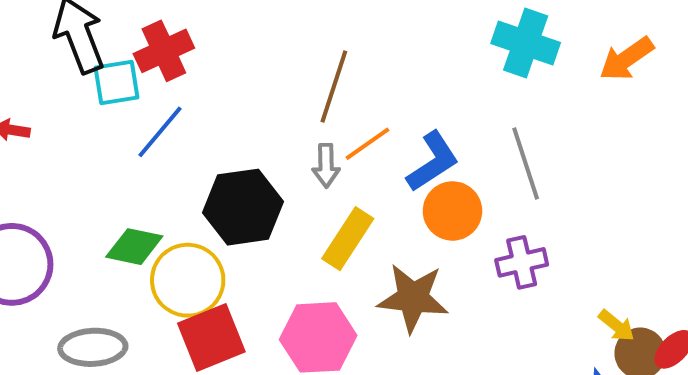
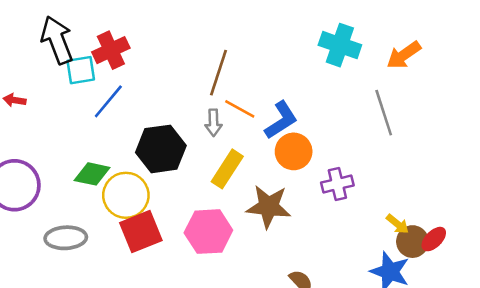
orange line: (367, 144) -> (240, 109), turned 64
gray line: (526, 164) -> (384, 113), moved

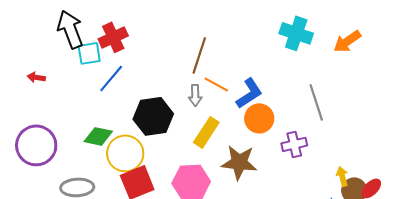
gray line: (384, 113) -> (316, 102), moved
yellow arrow: (397, 224) -> (342, 176), turned -144

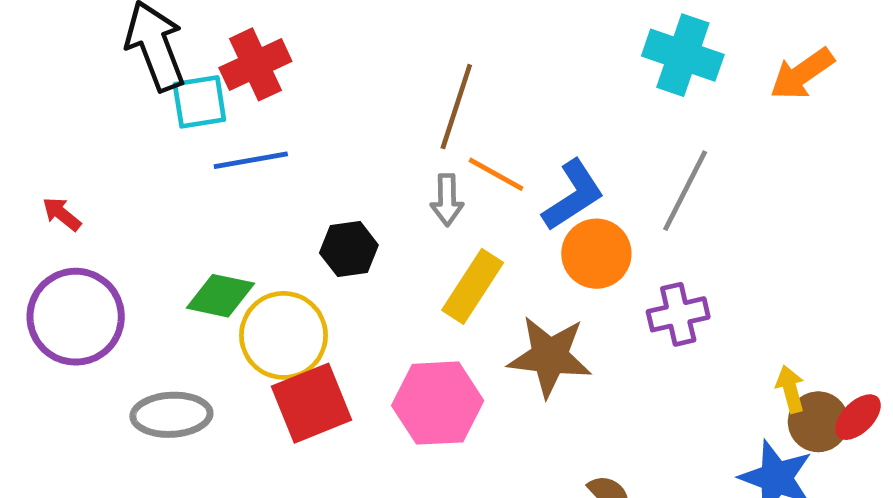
red arrow: (36, 77) -> (62, 214), moved, turned 30
blue line: (111, 78) -> (251, 160), turned 40
gray line: (316, 102) -> (685, 191), moved, turned 45
black hexagon: (153, 116) -> (349, 249), size x0.6

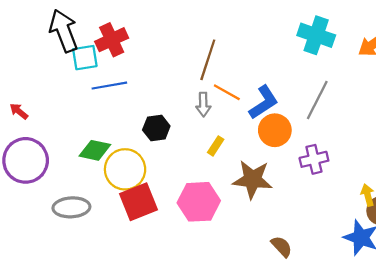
yellow rectangle: (473, 286) -> (216, 146), size x0.6

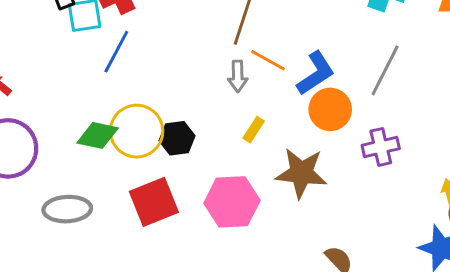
blue line: (109, 86) -> (116, 52), turned -52
black hexagon: (156, 128) -> (177, 138), moved
yellow circle: (125, 169) -> (137, 131), moved

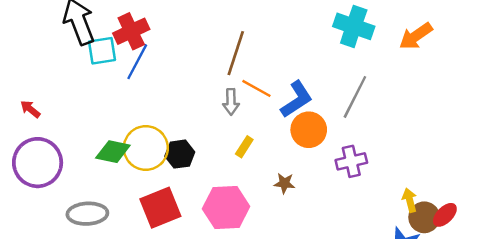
blue line: (116, 52) -> (137, 62), moved
brown star: (301, 173) -> (284, 183), size x0.5

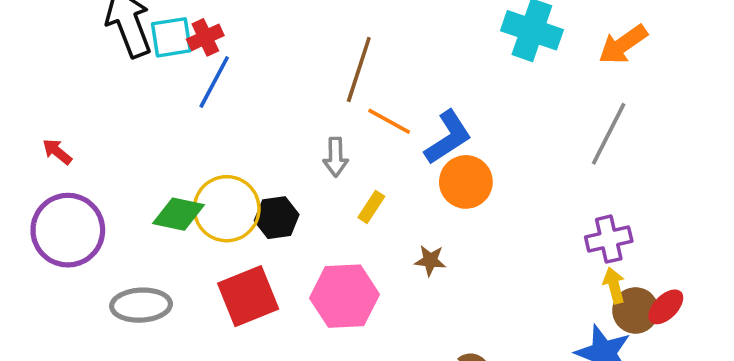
red cross: (131, 31) -> (205, 37), size x0.7
cyan square: (102, 51) -> (171, 37), moved
gray line: (355, 97) -> (609, 134), moved
gray arrow: (231, 102) -> (336, 157), moved
purple cross: (351, 161) -> (609, 239), moved

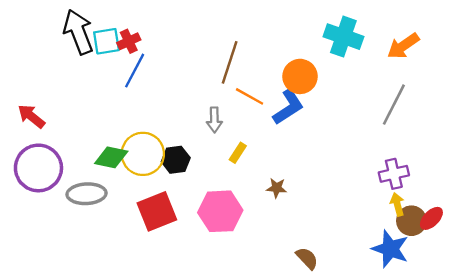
red arrow: (57, 152) -> (31, 116), size x1.4
orange circle: (466, 182) -> (300, 76), moved
gray ellipse: (141, 305) -> (87, 194), moved

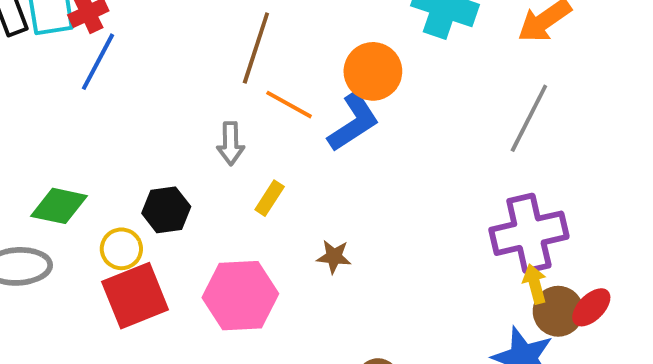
yellow circle: (143, 154) -> (121, 249), moved, size x0.6
purple cross: (394, 174) -> (529, 233), size x1.5

